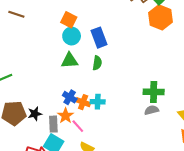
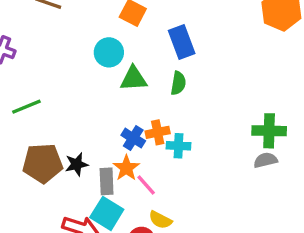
cyan circle: (72, 36) -> (109, 52), moved
orange cross: (83, 102) -> (158, 132), moved, turned -32

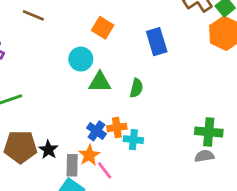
blue rectangle: (182, 42) -> (157, 42), moved
black star: (77, 164) -> (48, 150), turned -30

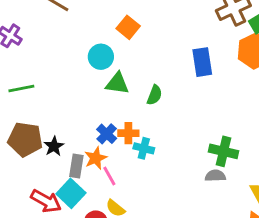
blue rectangle: (157, 42) -> (202, 62), moved

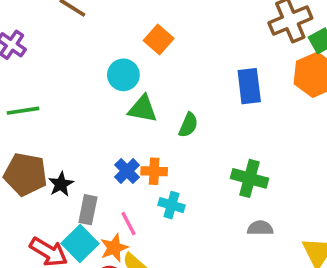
cyan cross: (144, 148) -> (171, 205), moved
green cross: (223, 151) -> (249, 178), moved
orange star: (96, 158) -> (114, 248), moved

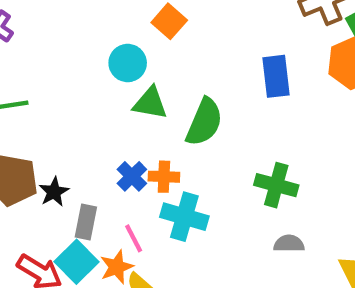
green semicircle: (188, 125) -> (204, 122), size x1.6
cyan cross: (171, 205) -> (184, 217), size x1.5

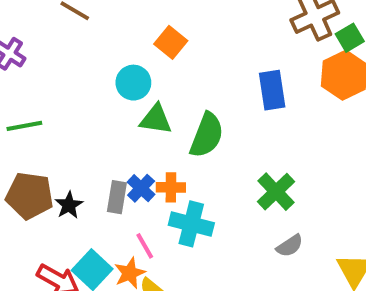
green cross: (276, 185) -> (276, 192), turned 33
gray rectangle: (86, 222) -> (117, 197), moved
gray semicircle: (289, 244) -> (290, 246), turned 148

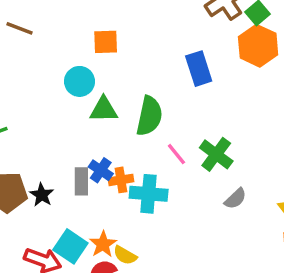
orange square: (171, 42) -> (106, 42), turned -32
orange cross: (171, 187) -> (121, 180), moved
pink line: (145, 246) -> (176, 154), moved

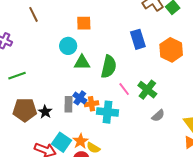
brown line: (19, 28) -> (34, 14), turned 42
orange hexagon: (258, 46) -> (171, 50), moved

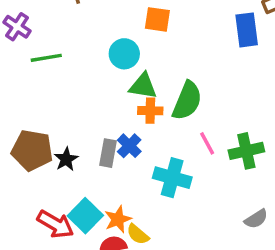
blue rectangle: (138, 39) -> (247, 30), moved
green line: (17, 76) -> (46, 58), moved
green cross: (147, 90) -> (246, 151), turned 30
orange cross: (92, 104) -> (150, 111), moved
gray semicircle: (158, 116) -> (256, 219), moved

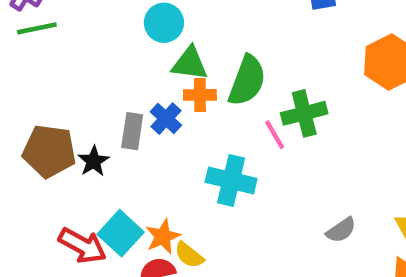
green line: (46, 58) -> (37, 28), moved
blue cross: (129, 146) -> (166, 119), moved
green cross: (246, 151) -> (304, 113), moved
gray rectangle: (108, 153) -> (132, 131), moved

